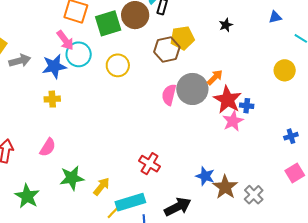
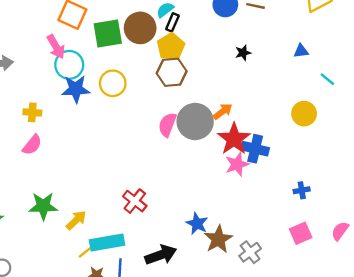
yellow pentagon: (182, 38) -> (171, 47), moved, turned -30
blue star: (54, 66) -> (76, 89), moved
blue cross: (247, 106) -> (255, 149), size x1.6
pink semicircle: (48, 147) -> (32, 145), moved

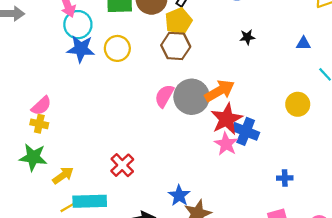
orange arrow: (223, 111) -> (220, 91), size x1.5
yellow cross: (32, 112) -> (39, 124), moved
pink semicircle: (32, 145) -> (41, 106), moved
pink star: (237, 164) -> (226, 144), turned -30

